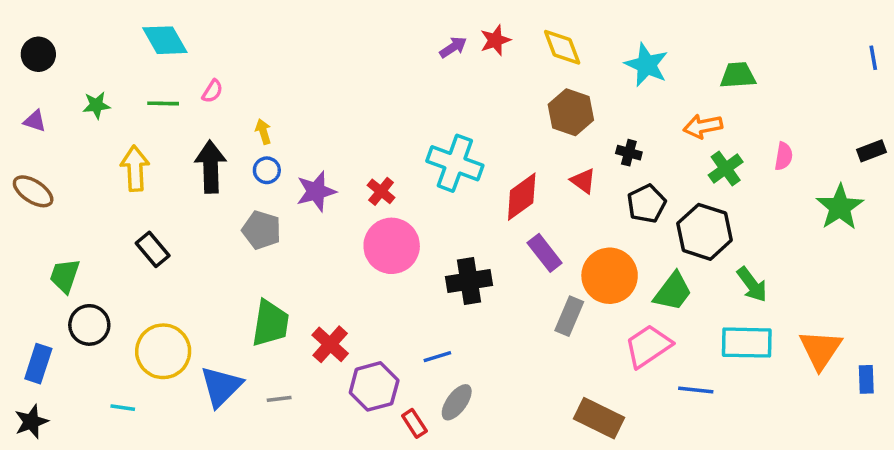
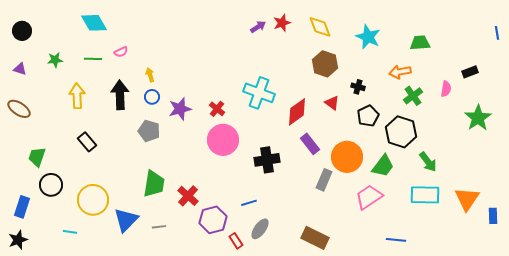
pink semicircle: (212, 91) -> (121, 52), turned 32
black rectangle: (871, 151) -> (470, 72), moved
blue line: (696, 390) -> (396, 240), moved
brown rectangle: (599, 418) -> (315, 238), moved

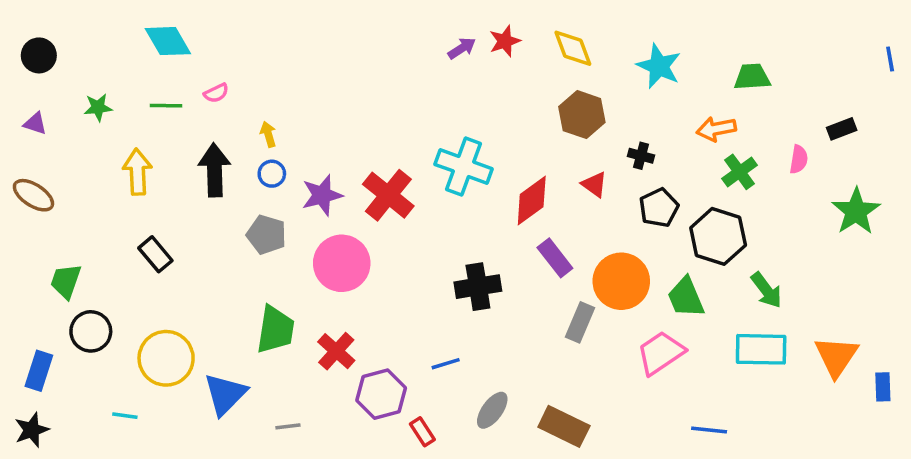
red cross: (217, 109) -> (388, 195), size x1.8
pink circle: (223, 140) -> (342, 263), moved
green trapezoid: (383, 166) -> (686, 297), turned 120
gray line: (159, 227) -> (288, 426), moved
gray ellipse: (260, 229) -> (492, 410), moved

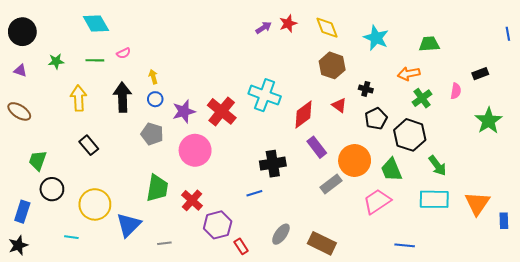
black circle: (39, 55) -> (22, 32), size x1.4
gray rectangle: (580, 322) -> (331, 184), turned 30
blue line: (446, 364) -> (254, 193), moved

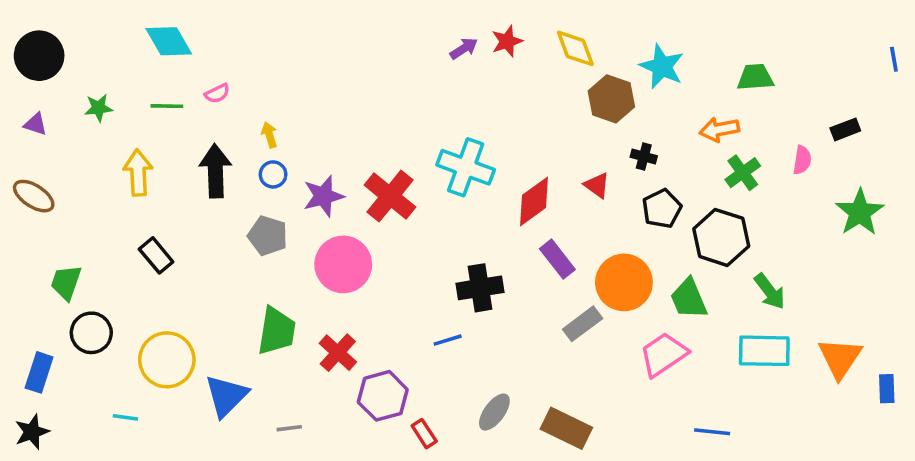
brown hexagon: (332, 65) -> (611, 99), moved

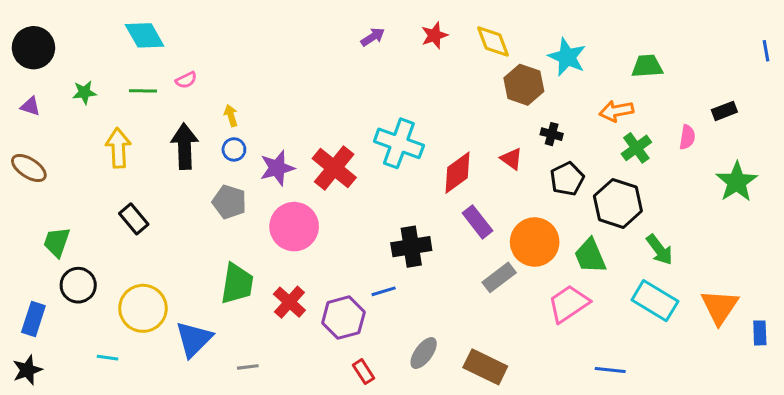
purple arrow: (464, 48) -> (373, 37), moved
cyan rectangle: (764, 351) -> (655, 301), turned 30
purple hexagon: (383, 396) -> (343, 318), moved

